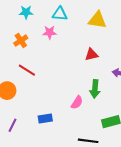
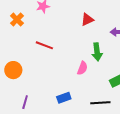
red line: (27, 70) -> (44, 45), moved
blue rectangle: (45, 119) -> (64, 98), moved

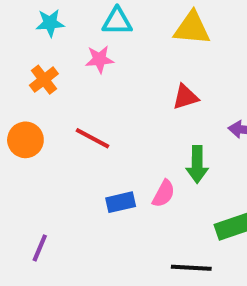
orange circle: (13, 70) -> (25, 140), moved
blue rectangle: (64, 98) -> (121, 202), moved

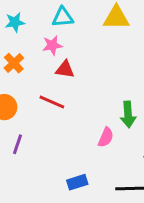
red triangle: (185, 97) -> (65, 69), moved, turned 30
blue rectangle: (121, 202) -> (77, 182), moved
purple line: (40, 248) -> (18, 144), moved

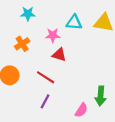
cyan triangle: (63, 17) -> (74, 22), moved
purple line: (18, 144) -> (45, 101), moved

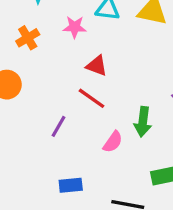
red triangle: (59, 55) -> (97, 66), moved
red line: (46, 77) -> (91, 98), moved

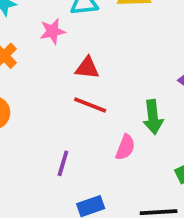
purple line: (59, 126) -> (63, 163), moved

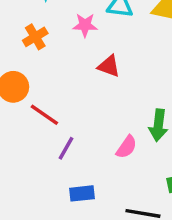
red line: (90, 105) -> (44, 115), moved

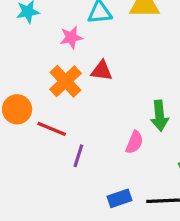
orange cross: (35, 37) -> (65, 81), moved, size x1.4
blue rectangle: (82, 193) -> (119, 198), moved

